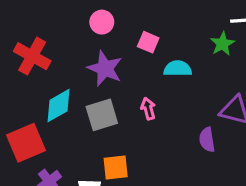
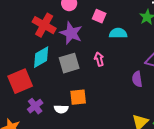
red cross: (32, 56) -> (44, 25), moved

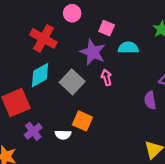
purple star: (71, 33) -> (93, 52), moved
gray square: (69, 63) -> (72, 82), turned -30
orange square: (78, 97) -> (82, 121), turned 30

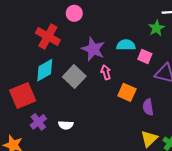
pink square: (107, 28) -> (145, 57), moved
purple semicircle: (150, 100) -> (148, 107), moved
orange square: (82, 121) -> (127, 92), moved

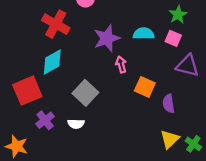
purple star: (93, 49) -> (107, 38), turned 30
pink square: (145, 57) -> (173, 38), moved
gray square: (74, 77) -> (85, 93), moved

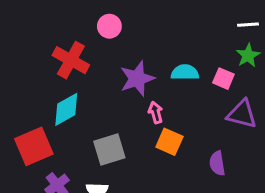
green star: (178, 15) -> (248, 55), moved
orange square: (145, 87) -> (169, 142), moved
gray square: (85, 93) -> (109, 149), turned 30

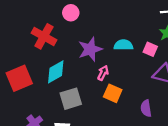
cyan diamond: (66, 109) -> (56, 72), moved
pink arrow: (156, 112) -> (103, 73), turned 40
red square: (34, 146) -> (19, 78), moved

